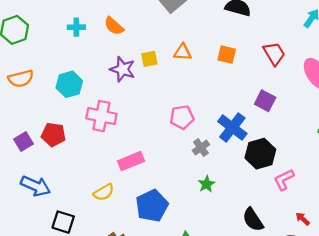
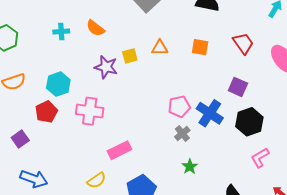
pink pentagon: (182, 117) -> (179, 106), moved
red pentagon: (53, 135) -> (46, 112), moved, turned -30
black hexagon: (260, 154) -> (249, 122), moved

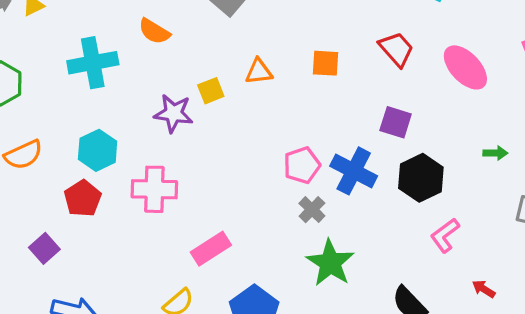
orange semicircle: (95, 28) -> (154, 31), moved
cyan cross: (61, 31) -> (93, 63), size x1.8
green star: (190, 167) -> (330, 263), size x1.8

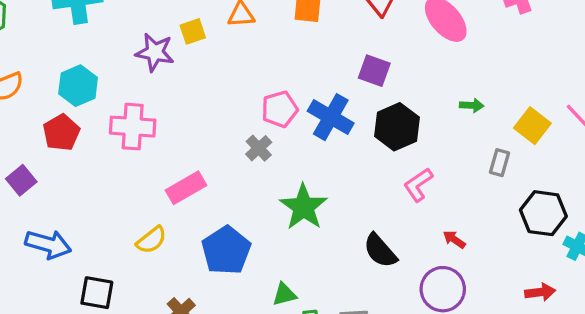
gray cross: (312, 210) -> (259, 148), moved

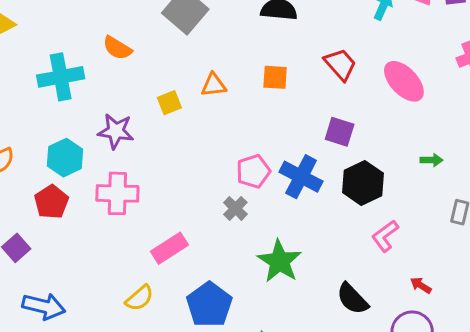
purple star: (155, 52) -> (116, 131), moved

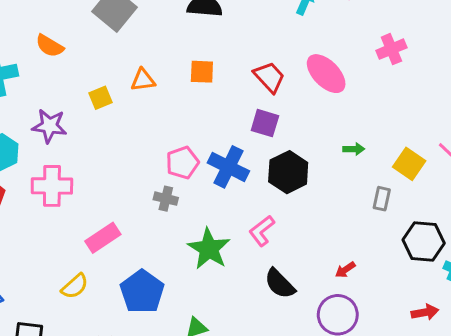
red trapezoid: (340, 64) -> (269, 77), moved
gray cross: (235, 208) -> (166, 199), turned -30
pink L-shape: (385, 236) -> (262, 231), moved
red arrow: (421, 285) -> (345, 270), turned -66

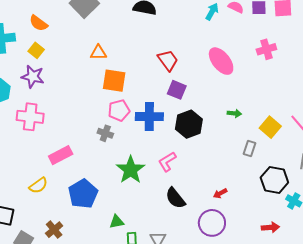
orange square: (202, 72) -> (114, 81), moved, size x1.4
red trapezoid: (269, 77) -> (168, 60), moved
yellow square: (101, 98) -> (36, 50), moved, turned -35
blue cross: (228, 167) -> (149, 117), turned -32

